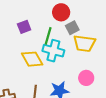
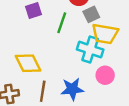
cyan cross: (53, 51) -> (90, 50), moved
yellow diamond: (32, 59) -> (28, 63), moved

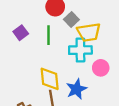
yellow diamond: (28, 63) -> (50, 79), moved, turned 40

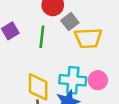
cyan cross: (80, 50) -> (73, 80), moved

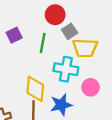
cyan cross: (73, 80) -> (66, 69), moved

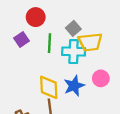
red circle: (55, 15) -> (36, 17), moved
cyan cross: (66, 69) -> (74, 52), moved
blue star: (61, 105) -> (74, 86), moved

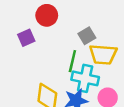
green line: (50, 43) -> (72, 61), moved
cyan cross: (74, 52) -> (85, 78), moved

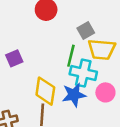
purple square: (26, 38) -> (14, 58), moved

